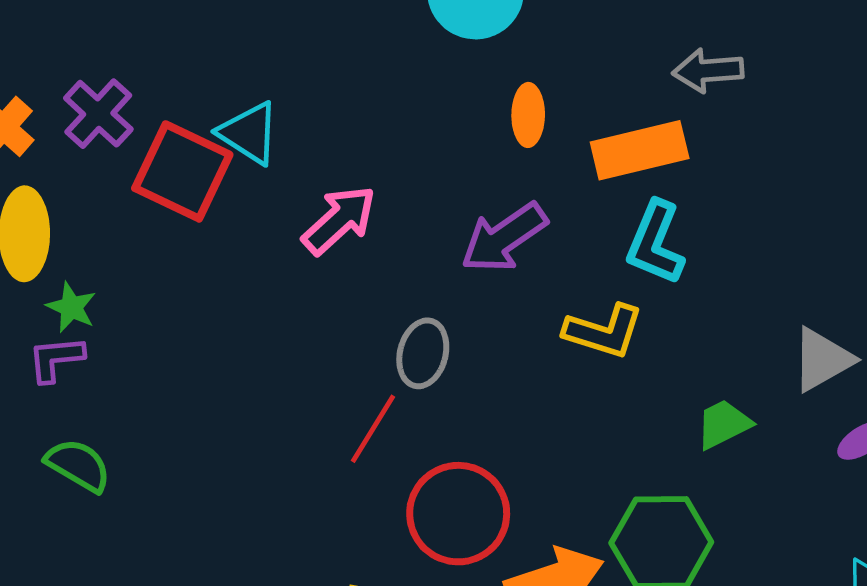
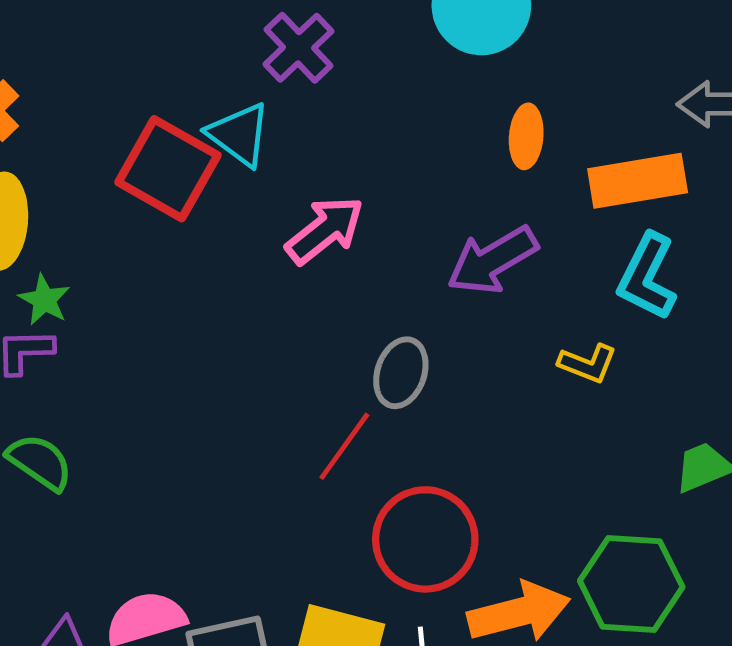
purple cross: (98, 114) -> (298, 48), moved
yellow L-shape: (604, 331) -> (588, 363), size x0.7

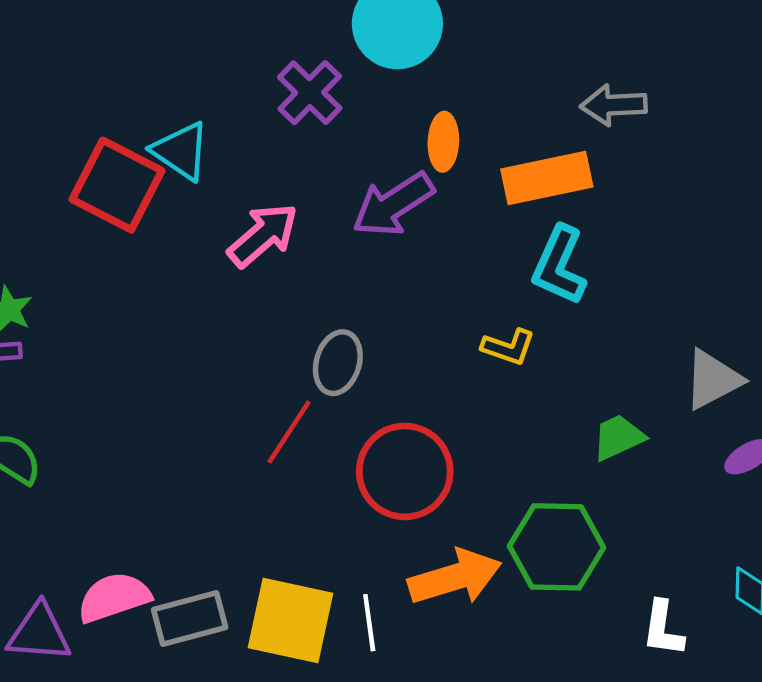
purple cross: (298, 48) -> (310, 93), moved
purple arrow: (492, 260) -> (393, 204), moved
red circle: (425, 539) -> (405, 471), moved

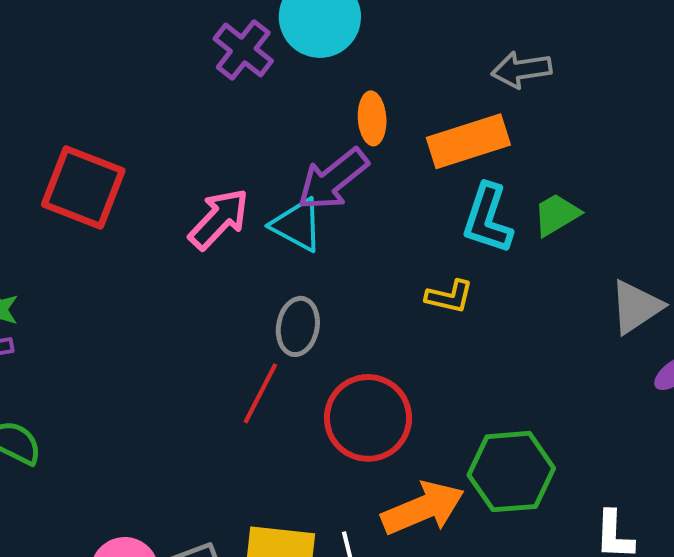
purple cross: (310, 93) -> (243, 50), moved
cyan triangle: (181, 151) -> (297, 225), moved
green trapezoid: (618, 437) -> (557, 215), moved

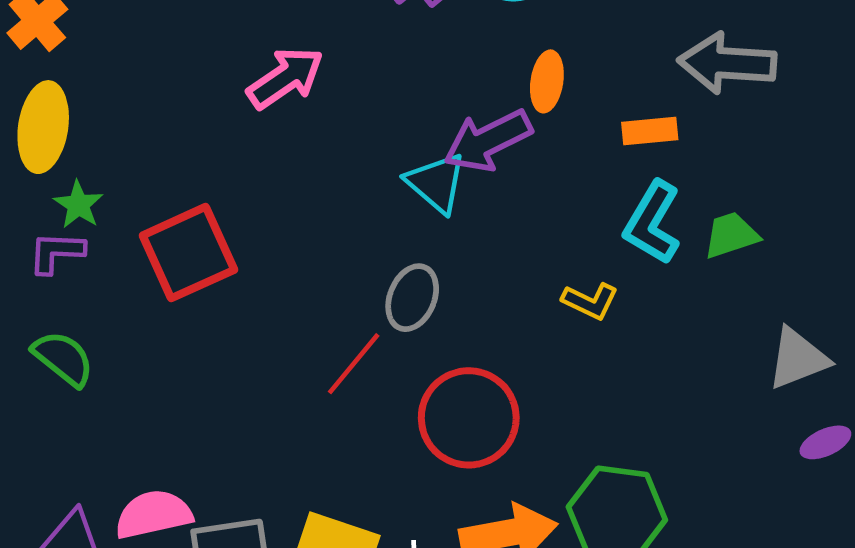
gray arrow: (521, 70) -> (727, 63), size x1.4
orange rectangle: (468, 141) -> (650, 131), size x0.6
red square: (83, 188) -> (188, 253), moved, turned 32
pink arrow: (219, 219) -> (285, 78), moved

